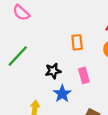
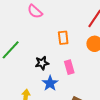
pink semicircle: (21, 13) -> (35, 11), moved

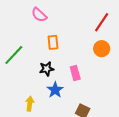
orange rectangle: (63, 38) -> (53, 42), moved

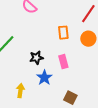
orange rectangle: (53, 42) -> (63, 33), moved

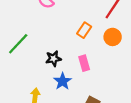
orange rectangle: (63, 33) -> (84, 30), turned 40

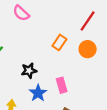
pink rectangle: (84, 63) -> (62, 85), moved

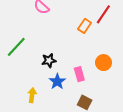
orange rectangle: (59, 42) -> (85, 26), moved
orange circle: (88, 49) -> (103, 63), moved

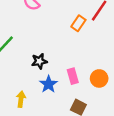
orange circle: (103, 63) -> (99, 78), moved

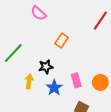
orange rectangle: (78, 23) -> (62, 40), moved
yellow arrow: (21, 99) -> (29, 81), moved

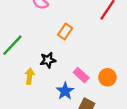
pink rectangle: (76, 80) -> (81, 75), turned -32
blue star: (54, 88) -> (65, 91), moved

